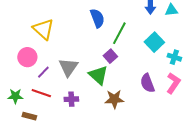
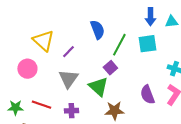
cyan square: (154, 42) -> (147, 44), moved, turned 36
purple line: (43, 72) -> (68, 52), moved

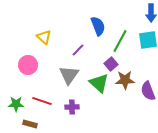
yellow triangle: (43, 41) -> (44, 37), size x0.7
purple line: (68, 52) -> (78, 50), moved
brown star: (114, 111) -> (125, 80), moved

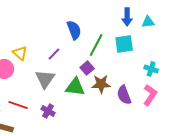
yellow triangle: (44, 37) -> (20, 53), moved
green triangle: (99, 83) -> (75, 87), turned -35
purple cross: (72, 107) -> (48, 111), turned 32

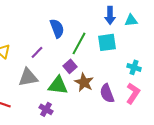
gray triangle: (45, 79) -> (28, 77), turned 45
brown star: (101, 84) -> (84, 82), turned 30
purple cross: (48, 111) -> (46, 109), moved

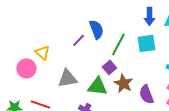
purple line: (37, 52) -> (78, 40), moved

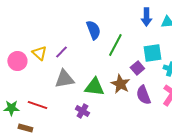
purple line: (78, 40) -> (61, 52), moved
cyan square: (146, 43) -> (152, 53), moved
purple square: (109, 67) -> (137, 68), moved
pink circle: (26, 68) -> (17, 61), moved

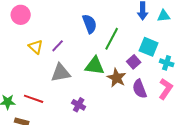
cyan square: (152, 53) -> (149, 47), turned 30
pink circle: (17, 61) -> (21, 15), moved
green triangle: (94, 87) -> (95, 66), moved

